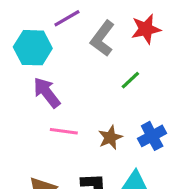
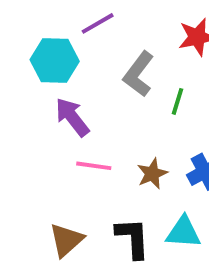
gray L-shape: (103, 38) -> (139, 74), moved
green line: (130, 80) -> (178, 101), turned -30

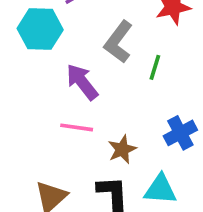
purple arrow: (72, 117) -> (82, 82), moved
brown star: (152, 174) -> (122, 149), moved

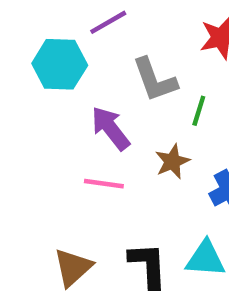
gray L-shape: (118, 42) -> (155, 80), turned -57
brown star: (122, 149) -> (172, 161), moved

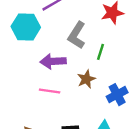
gray L-shape: (155, 80) -> (77, 35), turned 52
purple arrow: (111, 128) -> (53, 61), turned -55

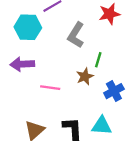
green line: (100, 52) -> (98, 60), moved
purple arrow: (53, 61) -> (22, 64), moved

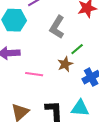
green line: (98, 60) -> (77, 49), turned 32

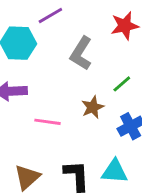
green line: (77, 49) -> (122, 84), moved

